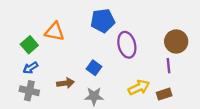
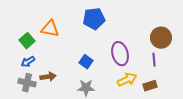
purple ellipse: (127, 45) -> (120, 54), moved
brown arrow: (65, 83) -> (48, 77), moved

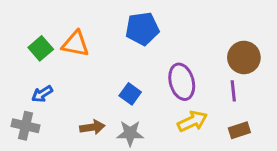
green square: (27, 41) -> (41, 48), moved
brown arrow: (48, 77) -> (92, 127), moved
gray cross: (27, 83) -> (25, 126), moved
brown rectangle: (150, 86) -> (239, 130), moved

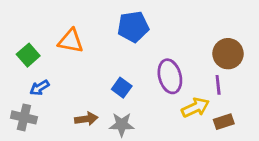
green square: (41, 48) -> (28, 55), moved
yellow arrow: (192, 121) -> (195, 108), moved

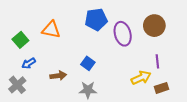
brown circle: (228, 54) -> (154, 26), moved
purple ellipse: (170, 76) -> (123, 34), moved
gray cross: (24, 117) -> (17, 85), turned 36
brown arrow: (86, 119) -> (58, 76), moved

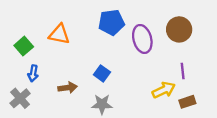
blue arrow: (29, 63) -> (33, 73), turned -48

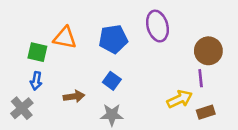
blue pentagon: (111, 22) -> (113, 39), moved
brown circle: (179, 29) -> (208, 51), moved
purple ellipse: (142, 39) -> (157, 26), moved
green square: (24, 46) -> (37, 52), moved, turned -36

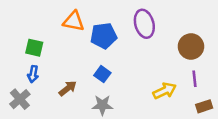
orange triangle: (65, 38) -> (74, 21), moved
purple line: (201, 78) -> (195, 79), moved
brown arrow: (74, 96) -> (68, 88), turned -30
brown rectangle: (206, 112) -> (204, 106), moved

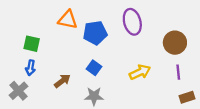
yellow arrow: (165, 91) -> (140, 72), moved

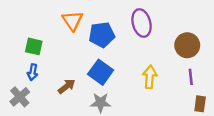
orange triangle: (68, 20) -> (72, 21), turned 45
blue square: (94, 68) -> (101, 72), size x1.5
yellow arrow: (140, 72) -> (150, 77), turned -60
brown rectangle: (187, 97) -> (200, 104), turned -64

